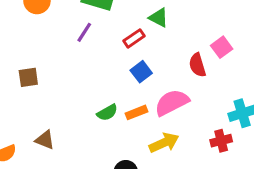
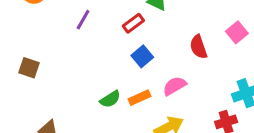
pink square: (222, 47) -> (237, 32), moved
brown square: (28, 77) -> (29, 68), turned 30
pink semicircle: (172, 102) -> (175, 86), size x0.7

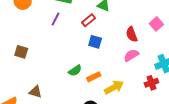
blue square: (142, 56) -> (95, 42), turned -32
pink semicircle: (175, 86) -> (131, 55), moved
orange rectangle: (140, 98) -> (94, 77), moved

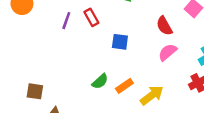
red rectangle: (89, 20) -> (91, 17), moved, turned -72
brown square: (21, 52) -> (35, 91), moved

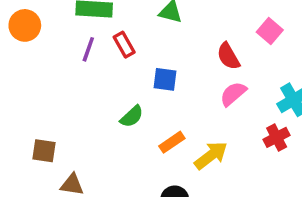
green semicircle: (100, 81) -> (132, 116), moved

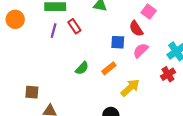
pink square: (270, 31) -> (149, 12), moved
blue square: (165, 79) -> (118, 42), moved
orange rectangle: (172, 142) -> (109, 68), moved

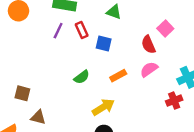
blue square: (118, 42) -> (104, 43), moved
orange rectangle: (109, 68) -> (118, 76), moved
yellow arrow: (130, 88) -> (103, 107), moved

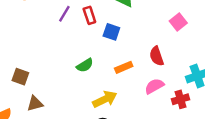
red semicircle: (148, 45) -> (157, 56), moved
pink semicircle: (149, 69) -> (154, 86), moved
brown triangle: (38, 117) -> (35, 104), turned -35

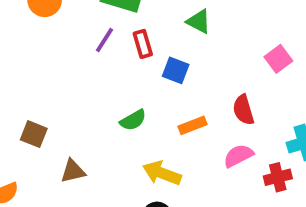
yellow arrow: (105, 99) -> (162, 173), turned -135
brown triangle: (35, 104) -> (73, 171), moved

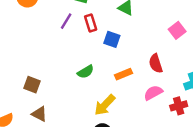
brown square: (34, 134) -> (32, 85), moved
brown triangle: (73, 171) -> (39, 114), moved, turned 42
yellow arrow: (162, 173) -> (105, 105), turned -65

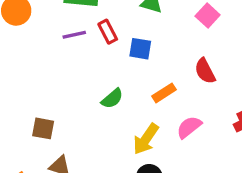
purple line: (66, 21) -> (74, 35), turned 56
pink square: (177, 30) -> (208, 16), moved
pink semicircle: (153, 93) -> (189, 127), moved

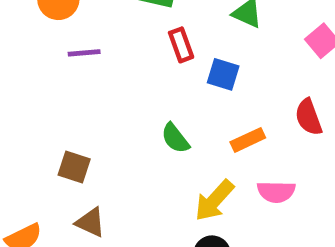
purple line: (74, 35) -> (84, 53), moved
green semicircle: (112, 99) -> (175, 138), turned 85
pink semicircle: (189, 127) -> (276, 192), turned -148

